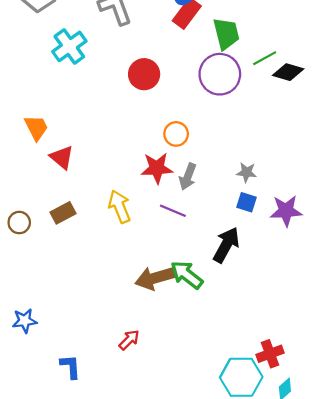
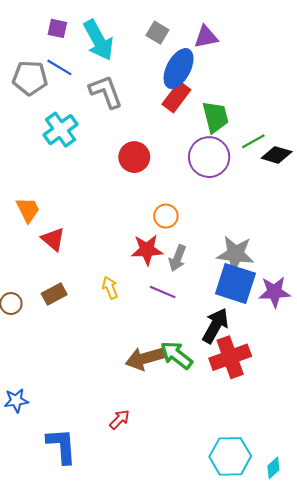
gray star: (246, 172) -> (235, 254), size x1.8
blue square: (246, 202) -> (235, 283), size x2.0
yellow arrow: (120, 207) -> (110, 288), size x0.7
red cross: (270, 354) -> (230, 357), moved, size x1.5
blue L-shape: (70, 367) -> (62, 446), size x1.5

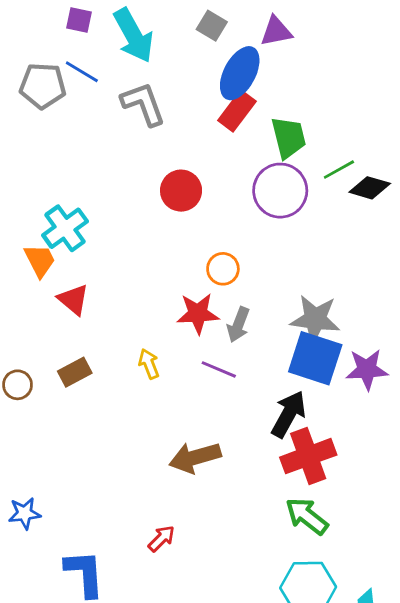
cyan cross: (60, 130) -> (65, 228), moved
green arrow: (176, 355) -> (307, 516), moved

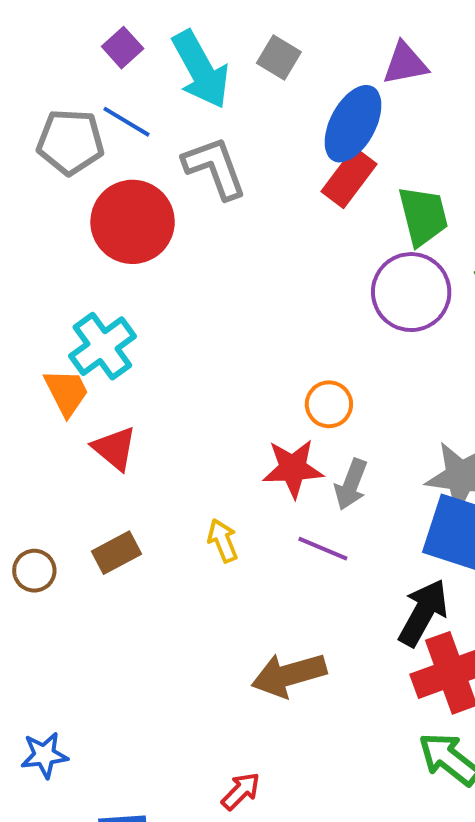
purple square: (79, 20) -> (123, 48), turned 36
gray square: (212, 26) -> (279, 58), moved
red circle: (181, 191) -> (133, 222), moved, size x1.4

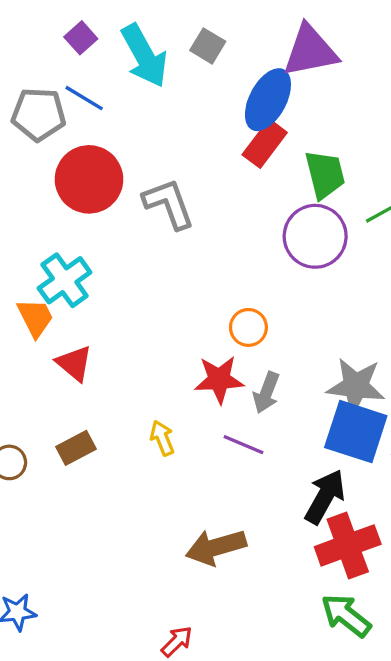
purple triangle: (405, 64) -> (310, 51), size x1.5
gray L-shape: (215, 168) -> (169, 204), moved

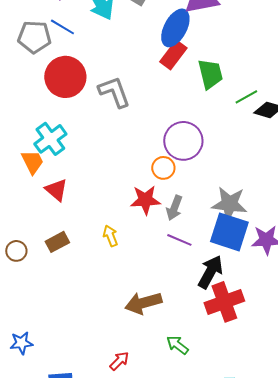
purple circle: (315, 236) -> (183, 141), moved
purple line: (244, 445) -> (179, 240), moved
green arrow: (346, 615) -> (177, 345), moved, size x0.7

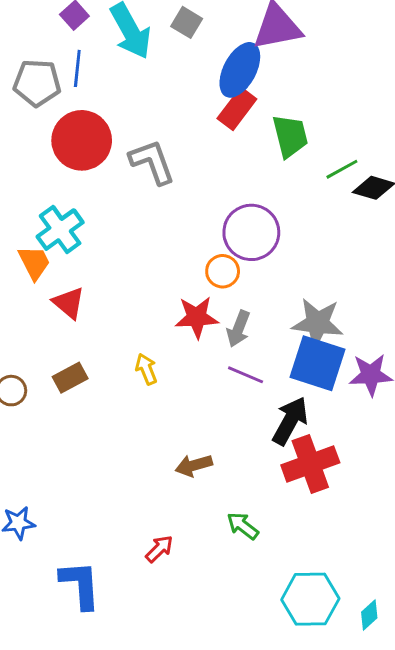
blue line: (62, 27) -> (77, 68), turned 65
brown arrow: (143, 303) -> (194, 465), size x0.7

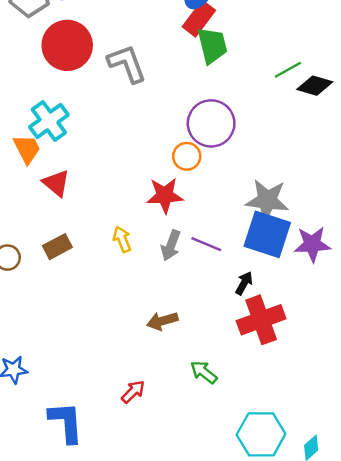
green trapezoid: (290, 136) -> (212, 45), moved
gray arrow: (238, 329) -> (171, 245), moved
black arrow: (290, 421) -> (244, 283), size x0.6

